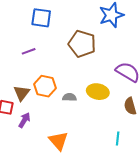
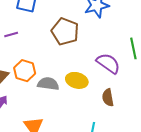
gray semicircle: (69, 97) -> (48, 84), size x1.5

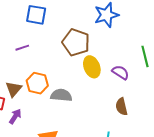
purple semicircle: (108, 63) -> (120, 72), size x0.7
yellow ellipse: (77, 80) -> (92, 67), moved, turned 55

